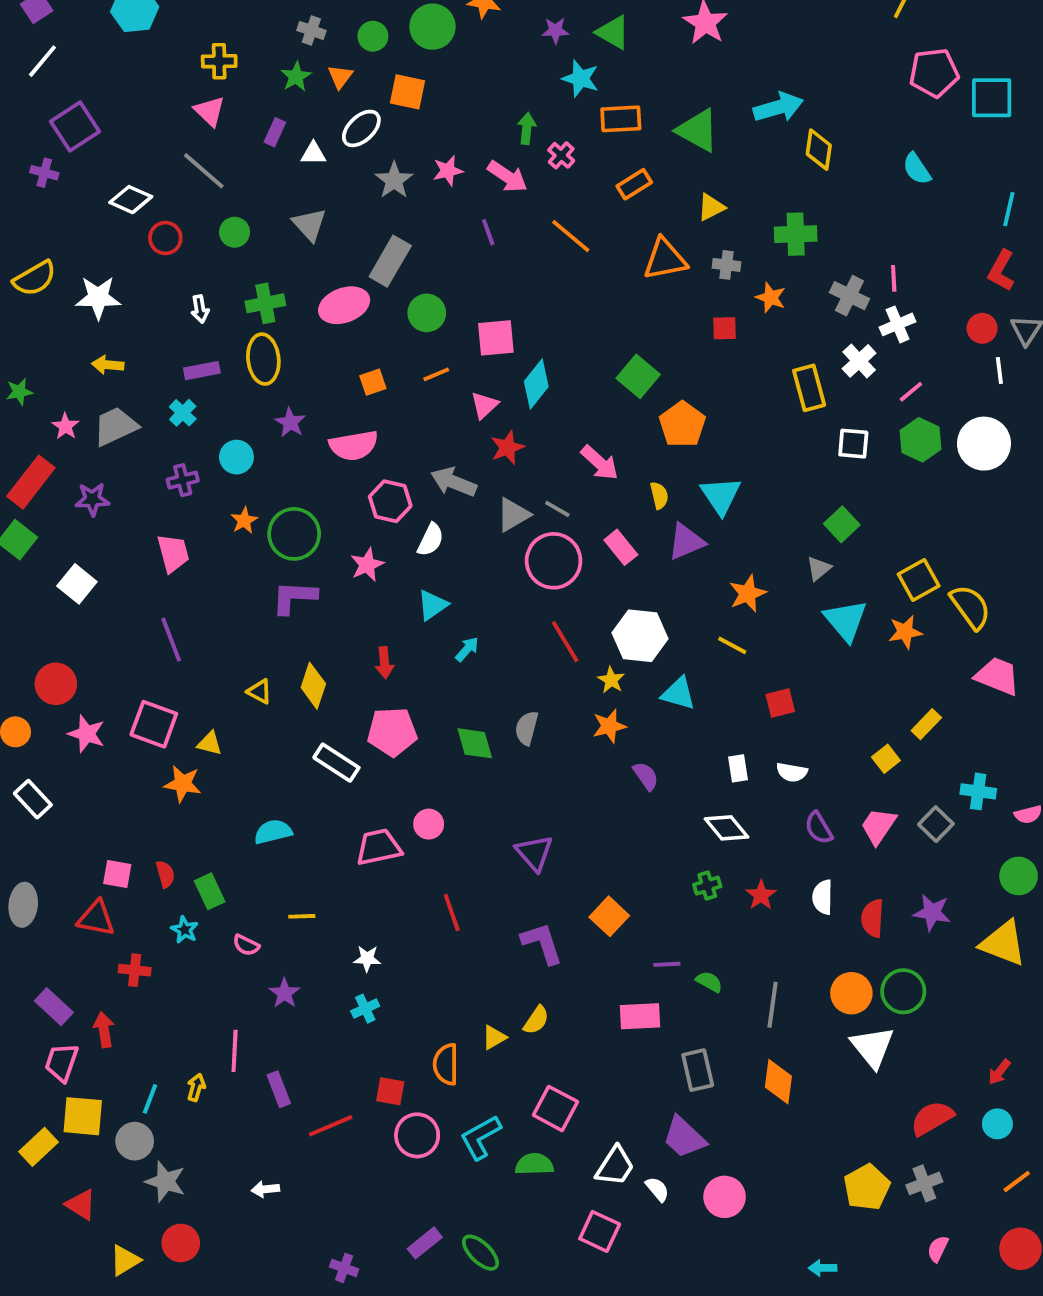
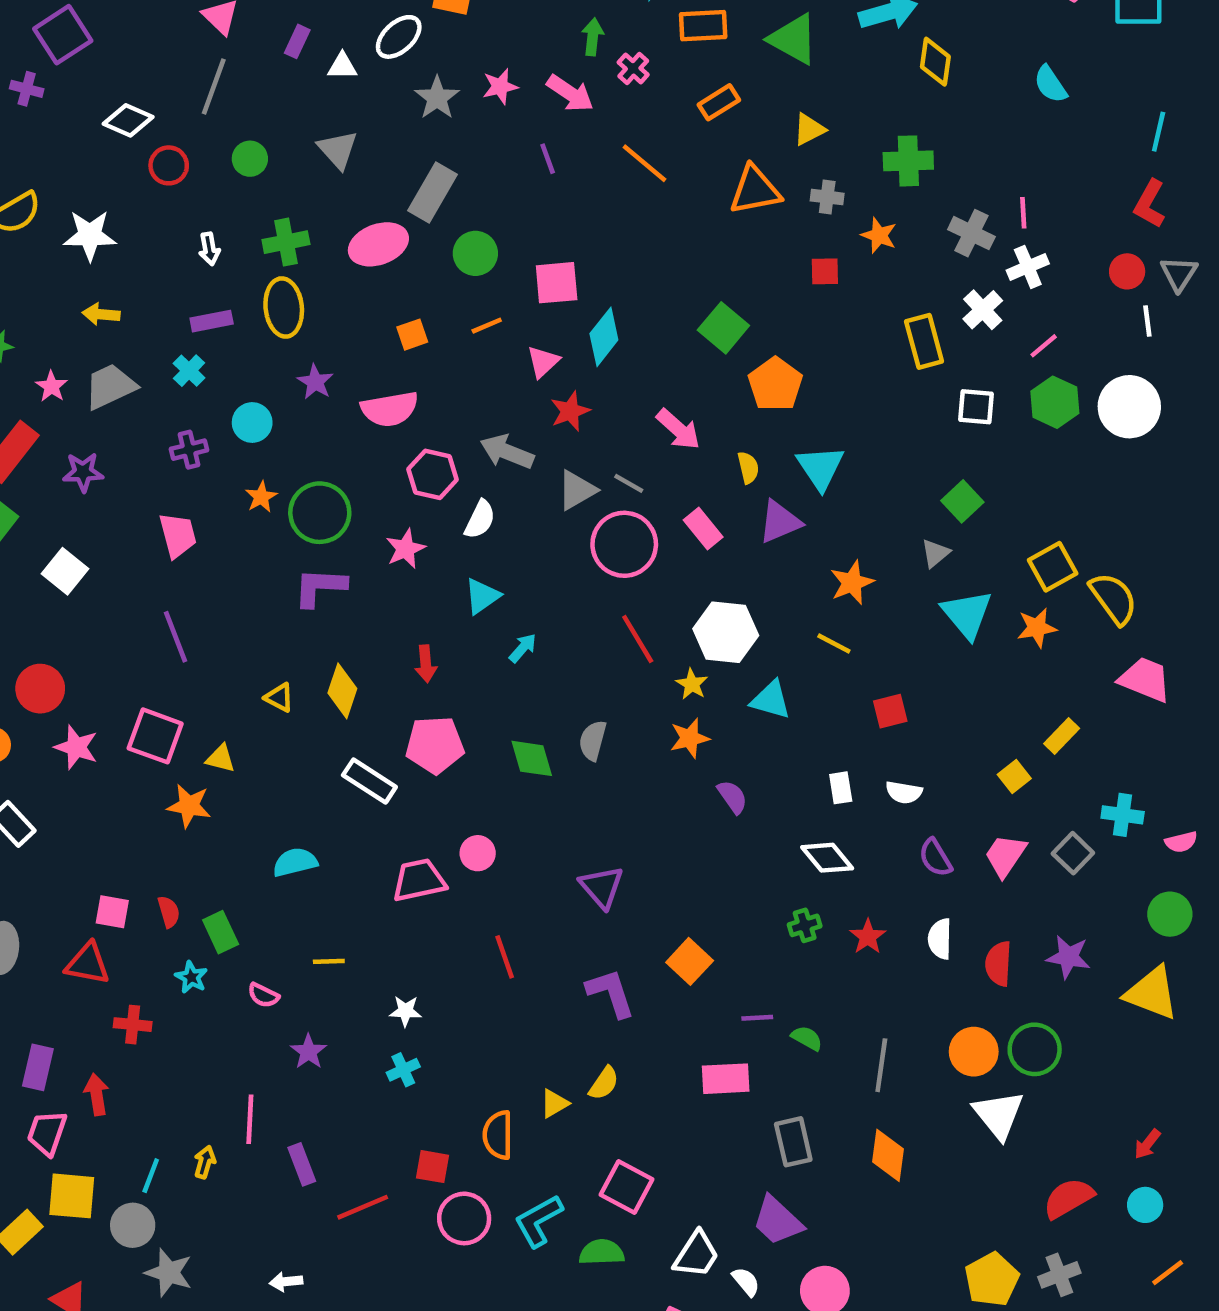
gray line: (204, 171) -> (214, 87), turned 69
purple rectangle: (54, 1007) -> (38, 1067), turned 60

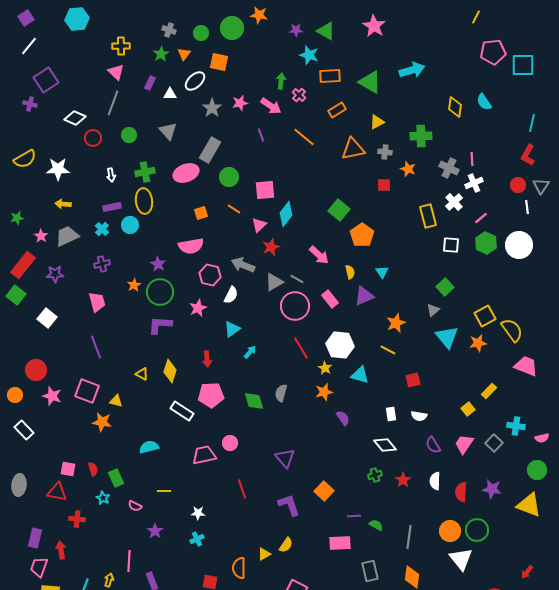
yellow diamond: (935, 62) -> (455, 107), moved
orange line: (487, 326) -> (234, 209), turned 56
purple star: (315, 382) -> (158, 264), moved
cyan circle: (252, 423) -> (130, 225), moved
cyan triangle: (820, 468) -> (382, 272), size x0.6

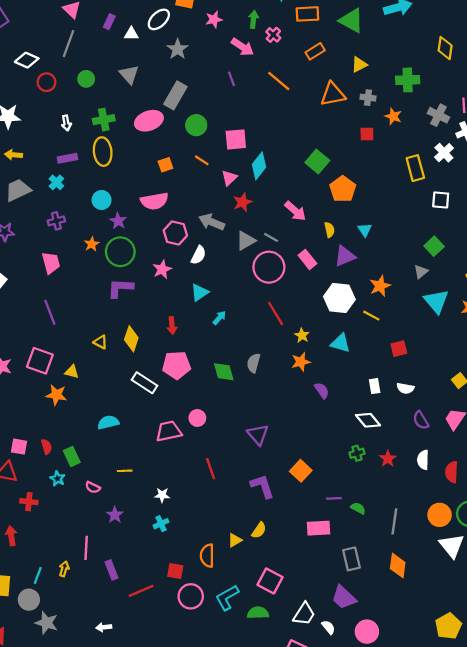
pink star: (240, 103) -> (214, 19), moved
cyan circle: (130, 225) -> (102, 200), moved
white hexagon: (340, 345) -> (339, 298), moved

